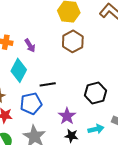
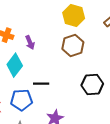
black hexagon: (95, 93) -> (92, 84), moved

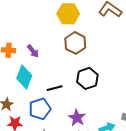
black hexagon: (92, 84) -> (87, 78), moved

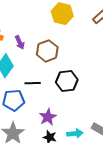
brown hexagon: (75, 43) -> (47, 51), moved

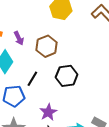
black line: (33, 83) -> (32, 79), turned -56

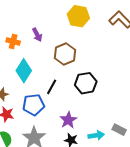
purple arrow: (19, 38) -> (37, 35), moved

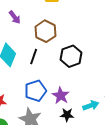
black line: (52, 87) -> (34, 57), moved
blue pentagon: (33, 105) -> (35, 91), moved

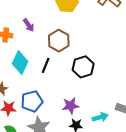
blue pentagon: (35, 91) -> (32, 101), moved
purple star: (61, 96) -> (71, 106), turned 30

